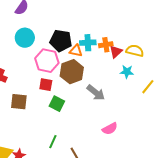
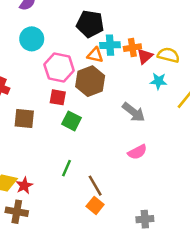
black pentagon: (61, 41) -> (90, 24), moved
gray arrow: (96, 93) -> (134, 112), moved

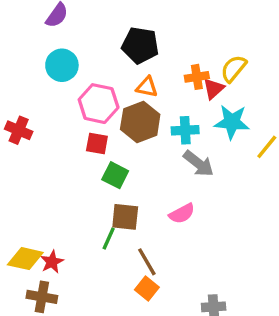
cyan cross: (110, 45) -> (185, 130), moved
yellow semicircle: (168, 55) -> (234, 69), moved, turned -65
cyan star: (158, 81) -> (232, 122), size x1.5
brown square: (24, 118) -> (125, 217), moved
pink semicircle: (137, 152) -> (182, 214), moved

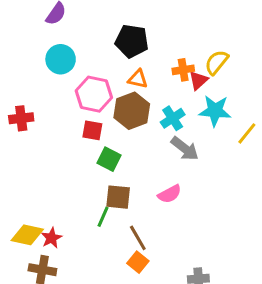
red cross: (19, 130) -> (21, 118), turned -30
cyan cross: (185, 130) -> (173, 118), turned -30

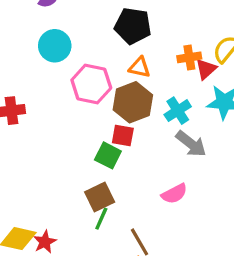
red square: (92, 130) -> (123, 136), moved
brown square: (118, 197) -> (100, 197), moved, turned -32

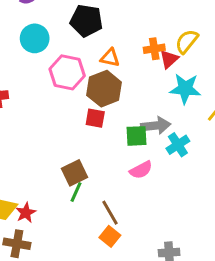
black pentagon: (133, 26) -> (86, 21), moved
cyan cross: (178, 111) -> (178, 145), moved
gray arrow: (191, 144) -> (156, 126), turned -44
green square: (108, 155) -> (137, 136), moved, turned -30

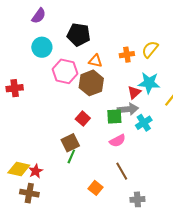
red triangle: (169, 59) -> (134, 92), moved
red square: (95, 118) -> (83, 119), moved, turned 32
brown line: (110, 213) -> (122, 171), moved

